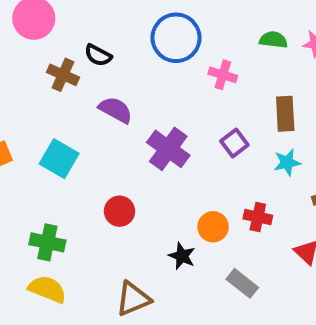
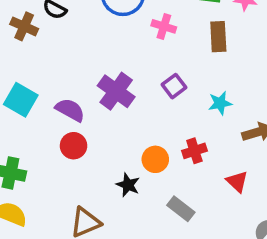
purple semicircle: (116, 110) -> (70, 110), moved
brown rectangle: (285, 114) -> (218, 37), moved
red cross: (258, 217) -> (194, 151), turned -30

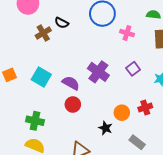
brown cross: (24, 26) -> (43, 33), turned 35

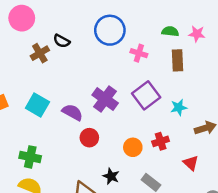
purple square: (133, 69) -> (146, 95), size x1.6
red circle: (73, 104) -> (89, 138), moved
black star: (105, 128) -> (111, 176), moved

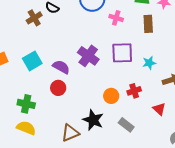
purple square: (146, 95) -> (122, 53), turned 35
cyan square: (37, 105) -> (32, 61), turned 30
red circle: (89, 138) -> (58, 88), moved
black star: (111, 176) -> (93, 120), size x1.5

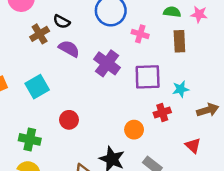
purple cross: (88, 56) -> (107, 63), moved
purple semicircle: (61, 67) -> (69, 49), moved
red cross: (134, 91) -> (162, 112), moved

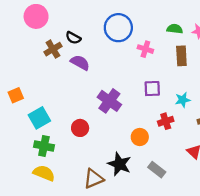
purple cross: (107, 63) -> (109, 101), moved
purple square: (148, 77) -> (152, 89), size x0.7
cyan square: (37, 87) -> (39, 118), moved

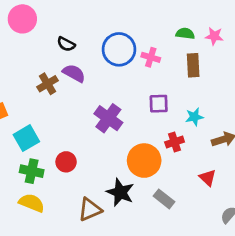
blue circle: (118, 28) -> (119, 49), moved
brown cross: (53, 49) -> (48, 84), moved
red circle: (80, 128) -> (66, 162), moved
orange circle: (140, 137) -> (144, 161), size x1.6

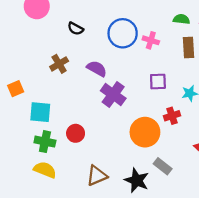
purple semicircle: (74, 73) -> (97, 69), moved
cyan square: (26, 138) -> (40, 112), turned 35
black star: (120, 192) -> (137, 180), moved

